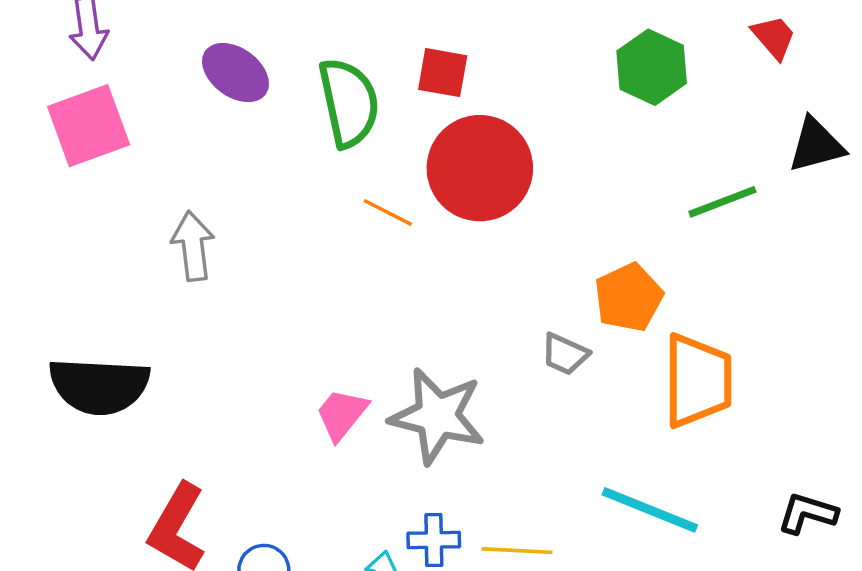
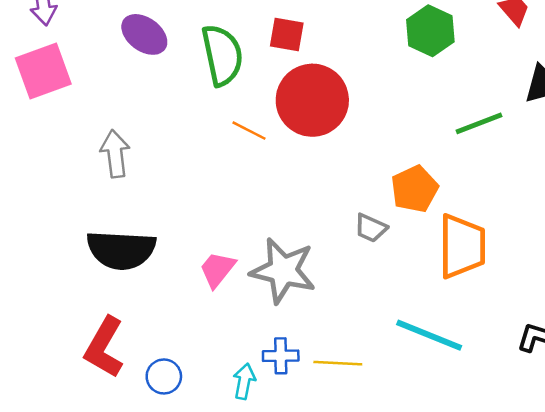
black semicircle: (99, 386) -> (121, 250), moved

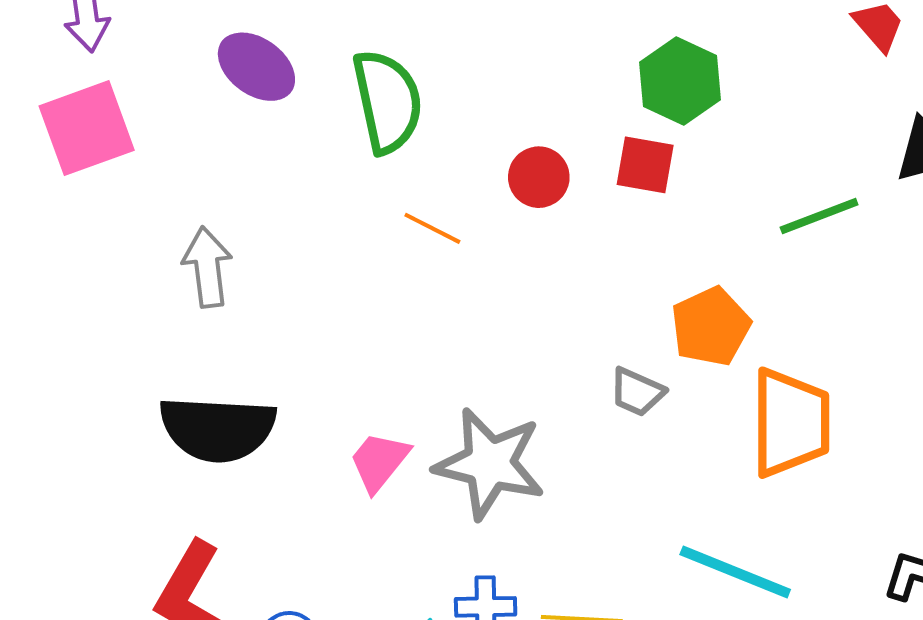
green hexagon: (430, 31) -> (680, 81), moved
red square: (287, 34) -> (645, 165), moved
red circle: (312, 100) -> (539, 177), size x0.5

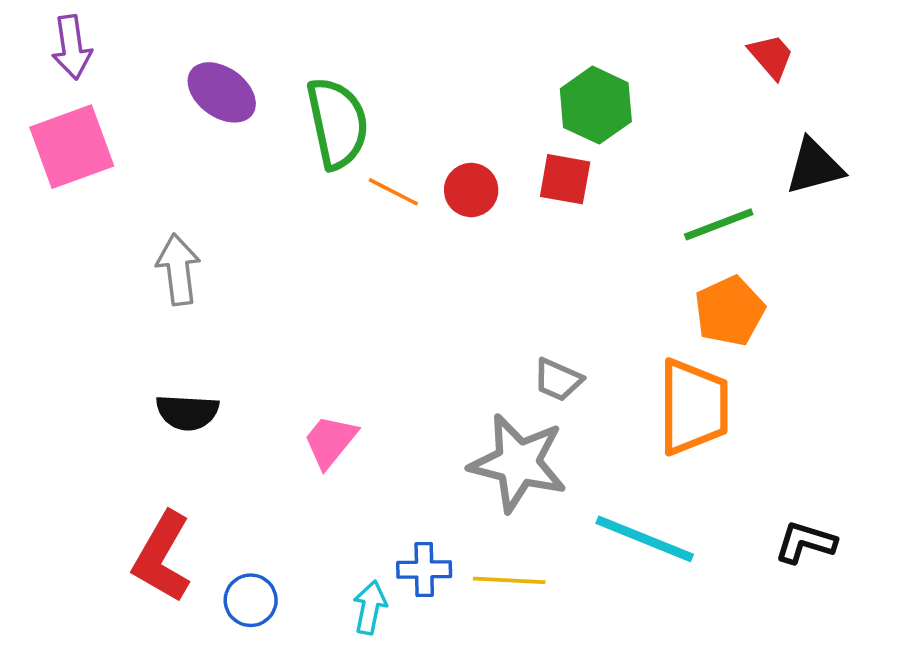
orange line: (432, 228) -> (393, 192), moved
orange pentagon: (711, 326) -> (730, 311), moved
black semicircle: (218, 429) -> (187, 412), size x0.6
gray star: (490, 464) -> (518, 463), moved

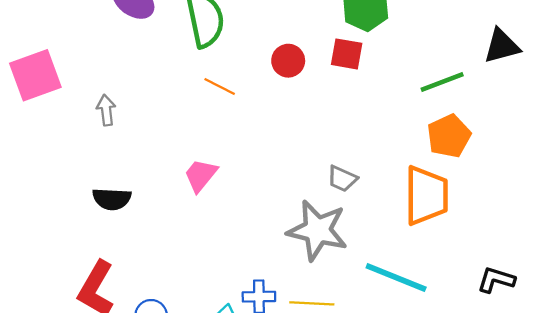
pink square: (72, 147) -> (35, 75), moved
orange line: (393, 192) -> (220, 87), moved
gray arrow: (178, 270) -> (106, 110), size x0.7
pink trapezoid: (330, 441) -> (201, 175), moved

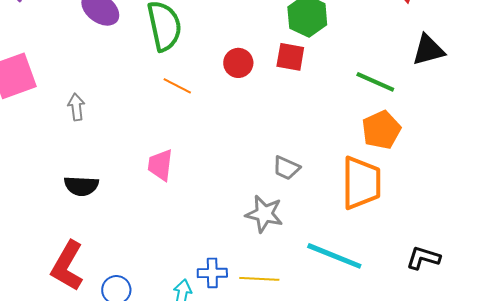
green line: (442, 82) -> (375, 82), turned 45
pink trapezoid: (201, 175) -> (160, 165), turned -32
gray star: (317, 230) -> (264, 214), size x0.7

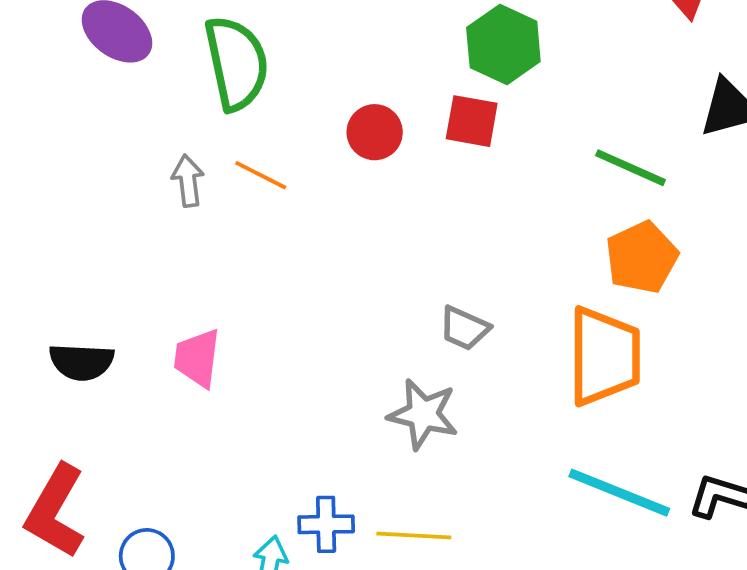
gray arrow: (76, 107) -> (188, 181), moved
pink trapezoid: (160, 165) -> (197, 358), moved
cyan line: (334, 256) -> (619, 493), moved

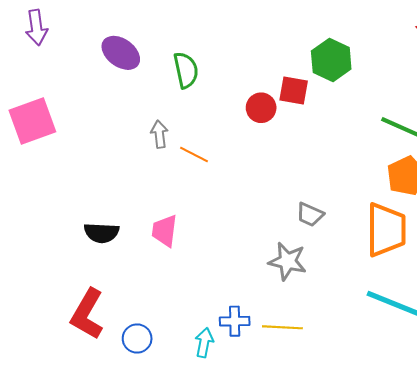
green semicircle: (236, 63) -> (186, 70), size x0.7
red square: (472, 121) -> (294, 90), moved
orange line: (261, 175) -> (194, 155), moved

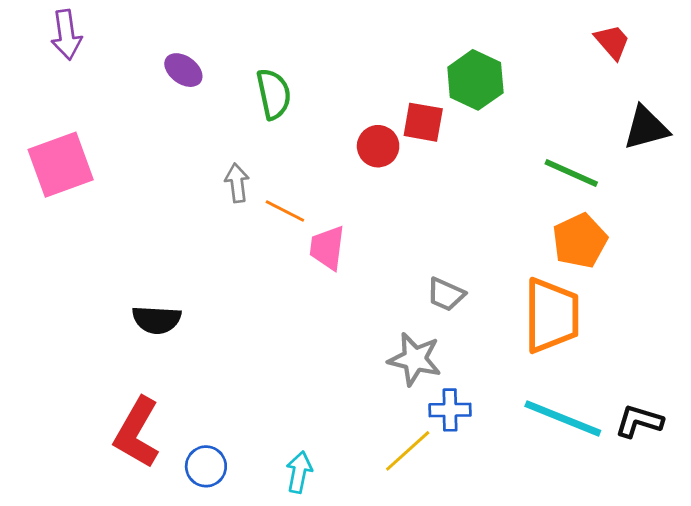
purple ellipse: (121, 53) -> (183, 70), size x0.7
pink trapezoid: (165, 231) -> (327, 248), moved
blue cross: (235, 321) -> (450, 410), moved
yellow line: (282, 327) -> (408, 451), turned -45

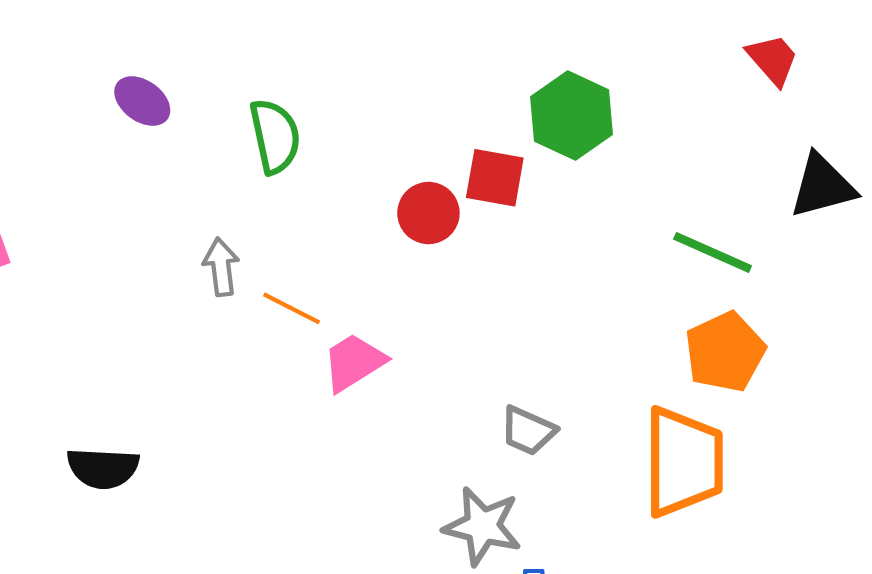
pink trapezoid: (327, 248) -> (354, 362), turned 51

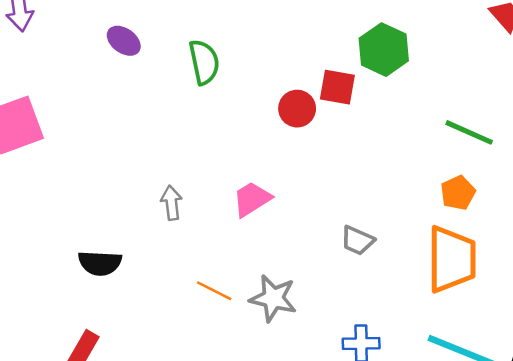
gray arrow: (221, 267) -> (171, 203), moved
orange line: (292, 308) -> (214, 291), moved
orange pentagon: (725, 352) -> (458, 193), moved, size x0.7
gray star: (482, 526) -> (273, 298), moved

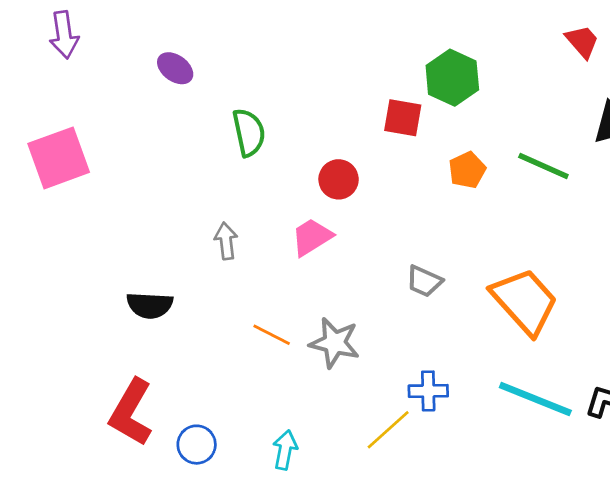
green semicircle: (204, 62) -> (249, 133), moved
red circle: (297, 109) -> (339, 179), moved
orange pentagon: (458, 193) -> (467, 170), moved
orange trapezoid: (452, 259) -> (525, 301), turned -42

